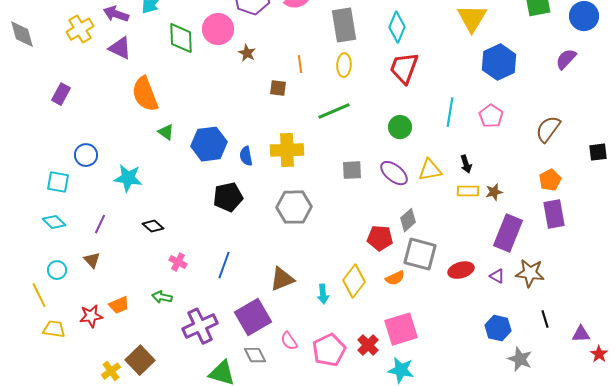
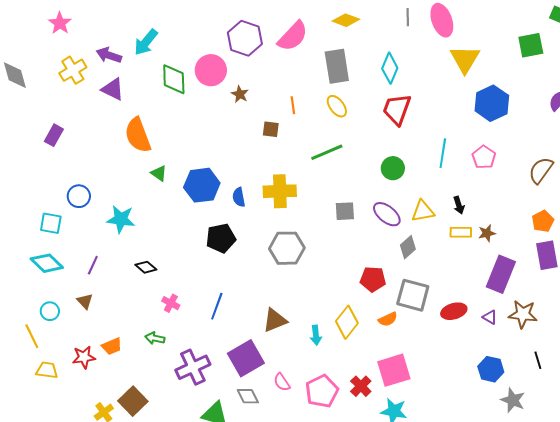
yellow ellipse: (344, 65) -> (337, 106), turned -40
gray diamond: (408, 220) -> (408, 247), moved
cyan diamond: (54, 222) -> (47, 263), size x1.4

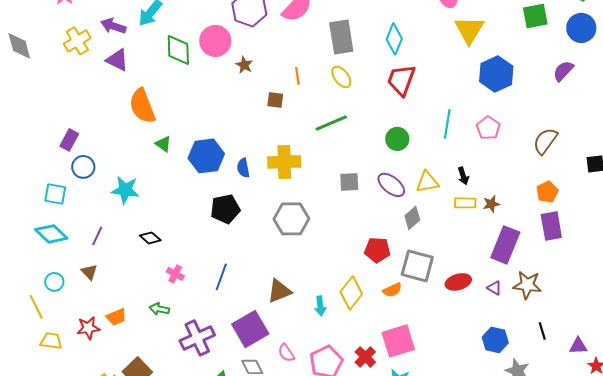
purple rectangle: (54, 135) -> (69, 140), moved

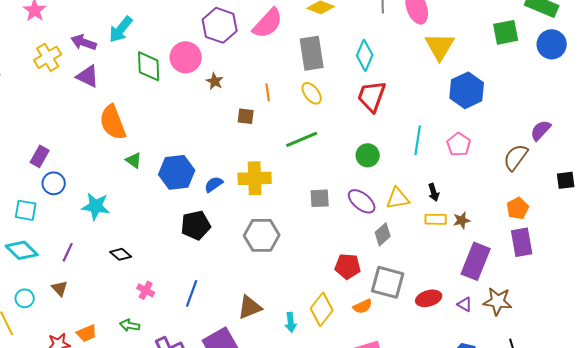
purple semicircle: (563, 71) -> (541, 130), moved
blue semicircle: (243, 168) -> (214, 184), turned 66

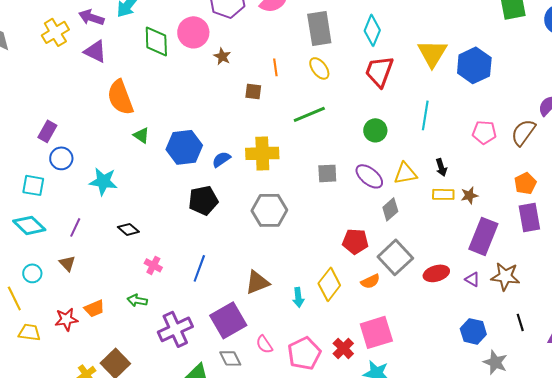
yellow triangle: (440, 46) -> (432, 53), moved
pink pentagon: (459, 144) -> (484, 132), moved, turned -30
gray square: (388, 282) -> (395, 257), turned 32

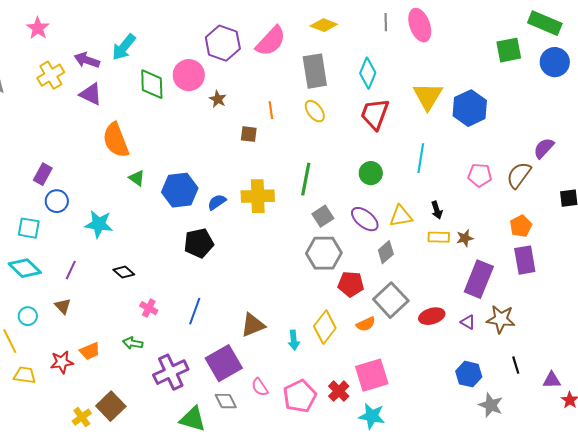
green line: (309, 114) -> (306, 179), moved, turned -56
gray square: (327, 173) -> (323, 216), turned -30
gray hexagon: (269, 210) -> (324, 253), moved

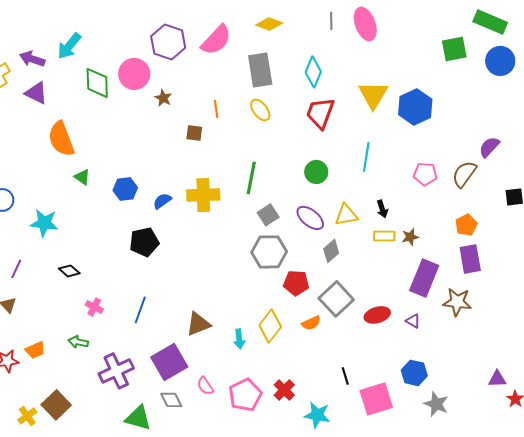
blue hexagon: (180, 190) -> (125, 189), size x0.7
brown star: (501, 319) -> (457, 302), moved
black line: (516, 365) -> (345, 376), moved
pink square: (372, 375) -> (376, 399), moved

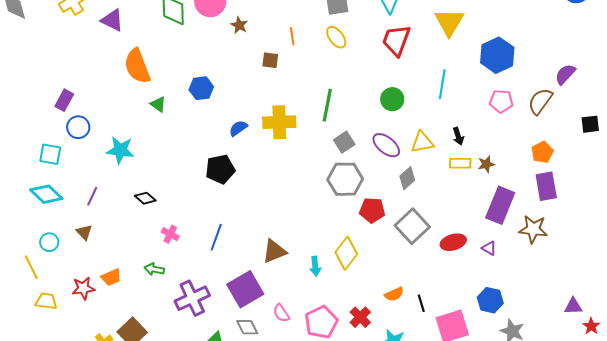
blue hexagon: (415, 107) -> (497, 55), moved
blue hexagon: (125, 189) -> (201, 88), moved
orange semicircle: (311, 323) -> (394, 294), moved

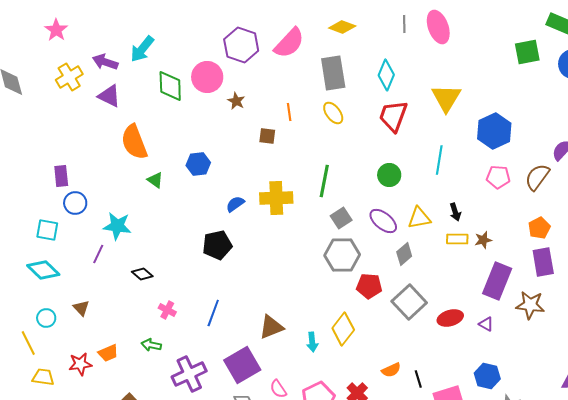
purple rectangle: (64, 100) -> (61, 176), turned -35
purple line: (92, 196) -> (98, 254), moved

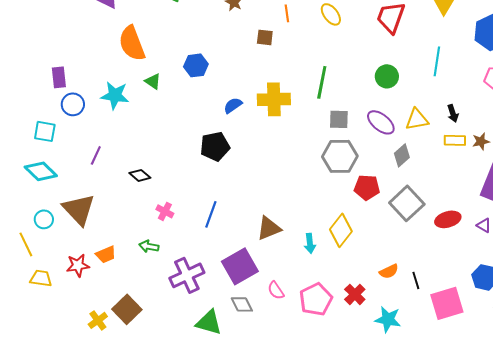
gray square: (341, 218) -> (339, 119), turned 35
cyan star: (117, 226) -> (115, 95), moved
brown triangle: (81, 308) -> (79, 209), size x2.0

